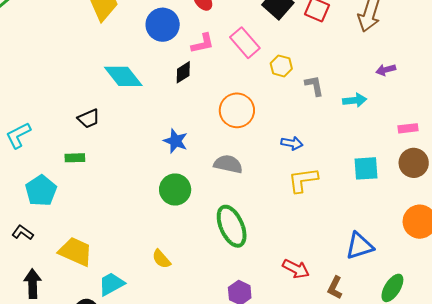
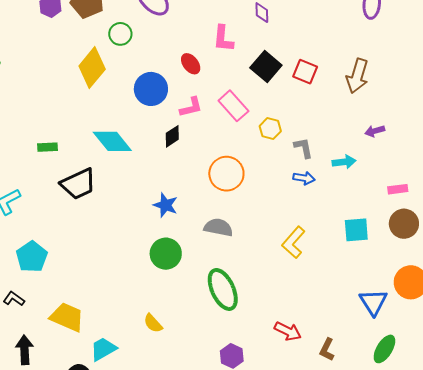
black trapezoid: (89, 119) -> (78, 184), size x1.6
blue arrow: (292, 143) -> (304, 178), moved
green rectangle: (75, 158) -> (47, 147), moved
yellow L-shape: (303, 180) -> (293, 242), turned -40
blue triangle: (359, 246) -> (373, 302), moved, turned -44

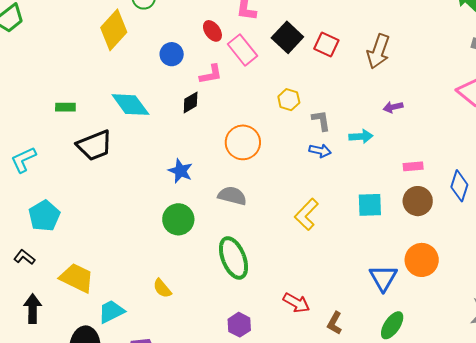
blue circle: (151, 89) -> (172, 54), size x0.7
pink rectangle: (233, 106) -> (243, 50), moved

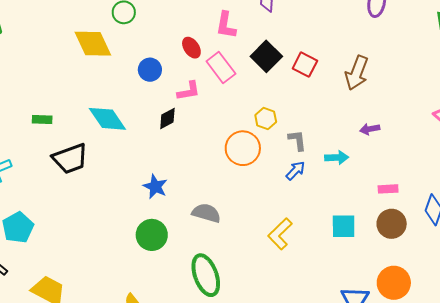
yellow diamond: (114, 30) -> (93, 44), turned -69
orange circle: (243, 142) -> (243, 148), moved
blue arrow: (320, 151) -> (296, 170), turned -60

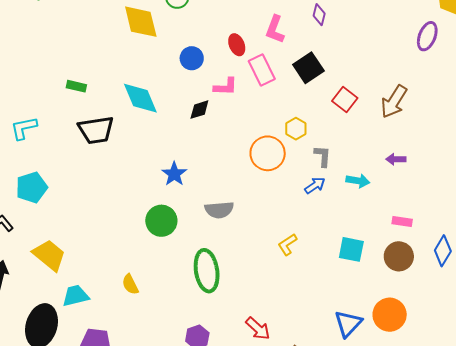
red square: (305, 65) -> (345, 99), moved
gray semicircle: (206, 213) -> (219, 210), turned 148
yellow L-shape: (280, 234) -> (287, 244), size x0.7

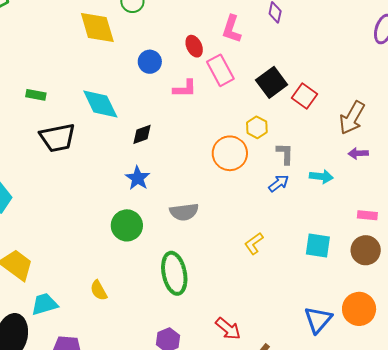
black square: (308, 68) -> (272, 82), moved
brown arrow: (394, 102) -> (352, 118), moved
black diamond: (199, 110) -> (142, 134), moved

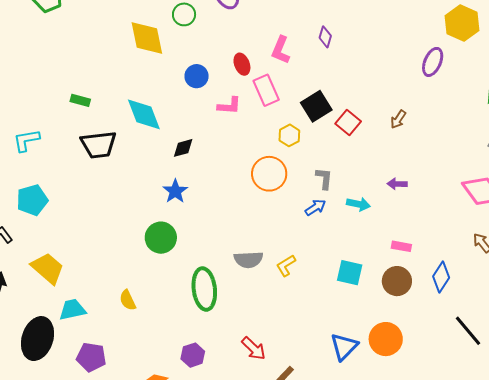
brown arrow: (352, 118) -> (398, 119), moved, size x0.6
yellow hexagon: (257, 127) -> (289, 135), moved
gray semicircle: (184, 212) -> (248, 260), moved

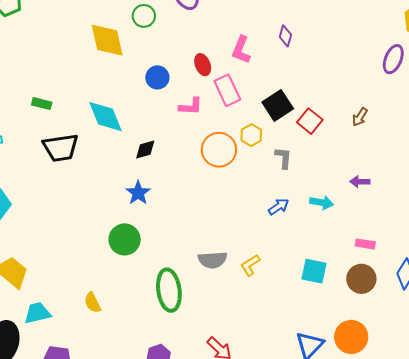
orange circle: (269, 174) -> (219, 150), moved
gray L-shape: (324, 178) -> (283, 158), moved

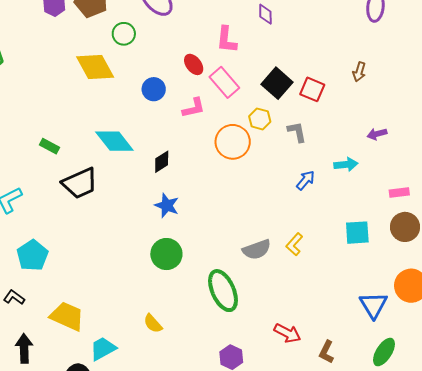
green rectangle: (42, 104) -> (50, 146), turned 30

